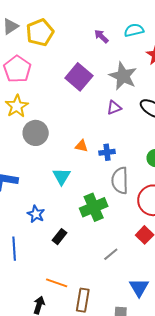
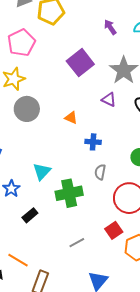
purple triangle: (114, 108) -> (109, 100), turned 35
orange triangle: (82, 146) -> (71, 118), moved
cyan triangle: (62, 176) -> (42, 171), moved
gray semicircle: (120, 180) -> (100, 172), size x0.6

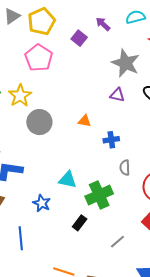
pink pentagon: (21, 43) -> (39, 58), moved
purple square: (80, 63) -> (79, 38), moved, size x0.6
cyan triangle: (42, 171) -> (68, 180), turned -48
black rectangle: (30, 215) -> (80, 223), moved

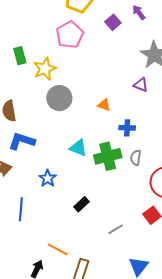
cyan triangle: (68, 180) -> (78, 148), moved
green cross: (99, 195) -> (108, 156), moved

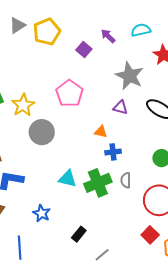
pink pentagon: (70, 35) -> (69, 93), moved
orange triangle: (104, 105) -> (101, 132), moved
gray line: (116, 229) -> (102, 255), moved

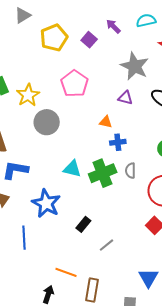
yellow pentagon: (47, 32) -> (54, 38), moved
blue star: (42, 213) -> (46, 203), size x1.6

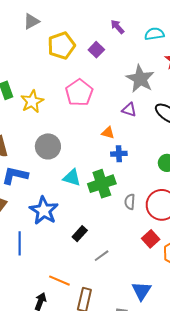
purple arrow: (113, 26) -> (117, 27), moved
gray circle: (47, 122) -> (48, 146), moved
gray semicircle: (130, 171) -> (130, 202), moved

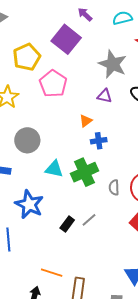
yellow pentagon: (61, 46) -> (27, 57), moved
purple square: (96, 50) -> (66, 39), size x1.8
orange triangle: (108, 133) -> (86, 121), turned -48
gray line: (102, 256) -> (89, 220), moved

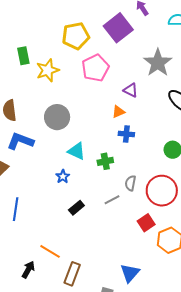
purple triangle: (105, 96) -> (131, 90), moved
green cross: (84, 172) -> (105, 161), size x0.6
blue star: (29, 204) -> (63, 176), moved, size x0.5
gray line: (89, 220) -> (112, 200), moved

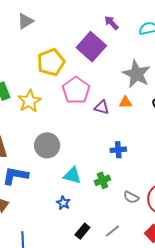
purple triangle: (131, 90) -> (102, 107), moved
orange triangle: (118, 112) -> (126, 102), moved, turned 32
gray semicircle: (131, 183) -> (131, 197), turned -63
gray line: (112, 200) -> (112, 231), moved

